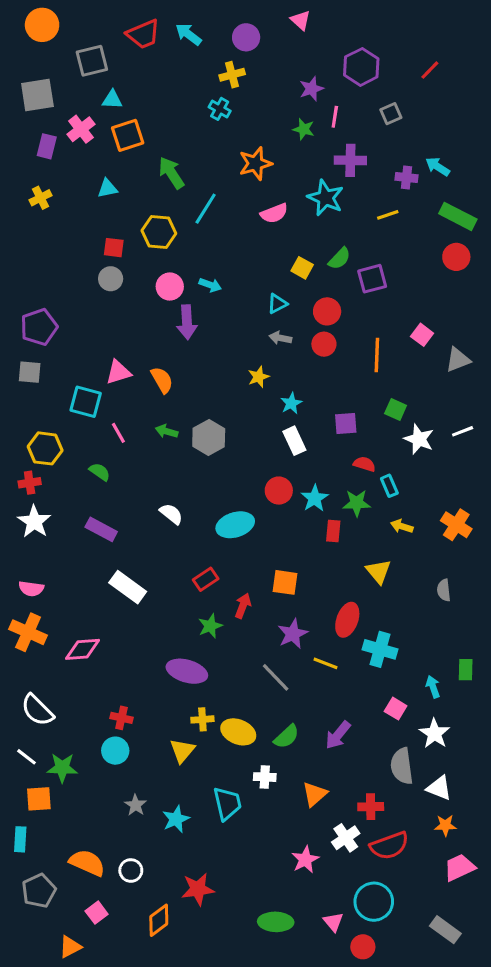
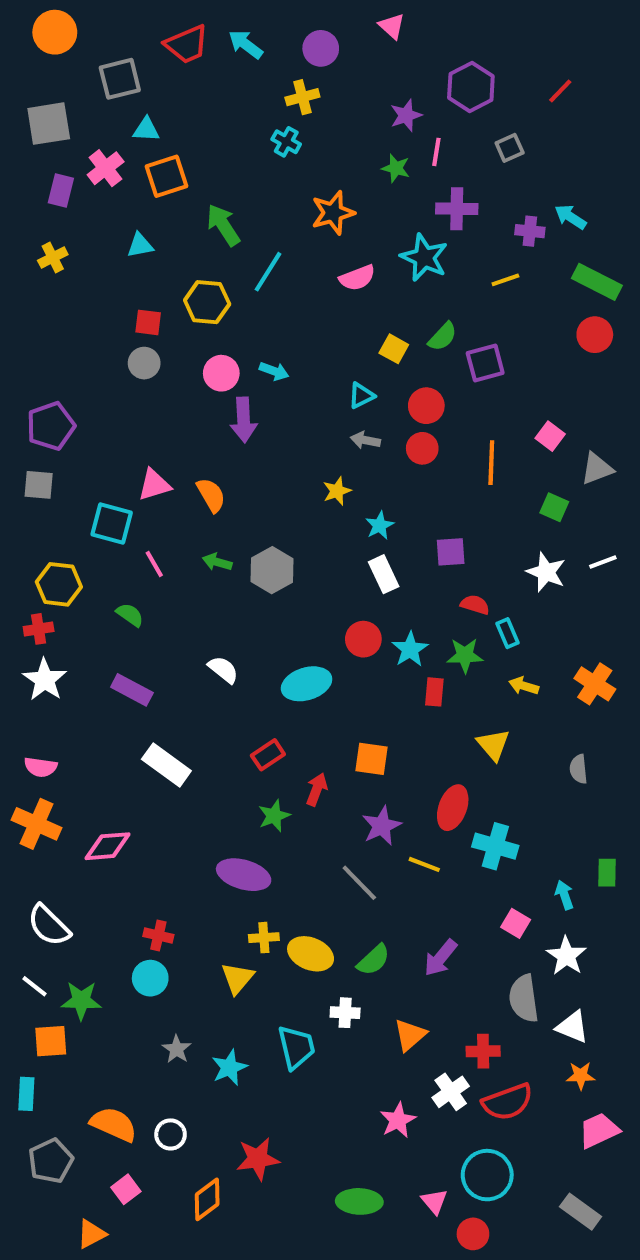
green square: (396, 410) -> (554, 507), moved

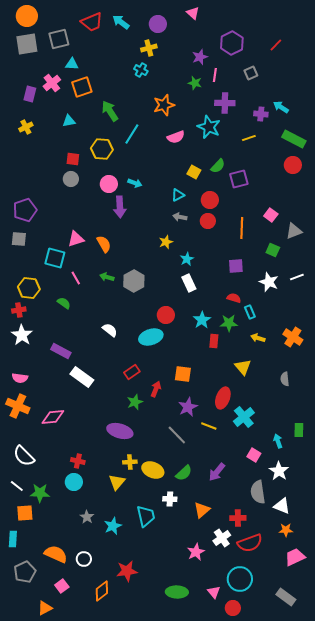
gray square: (49, 124) -> (27, 44), moved
purple square: (451, 552) -> (236, 266), moved
red circle: (363, 639) -> (166, 315), moved
purple rectangle: (132, 690) -> (61, 351), moved
cyan cross: (495, 846) -> (244, 417), turned 35

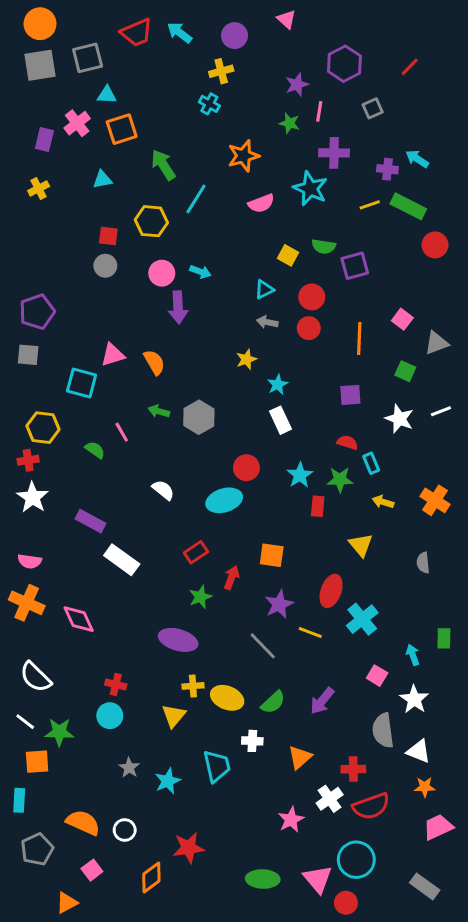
green rectangle: (294, 139) -> (408, 206), moved
green semicircle: (218, 166) -> (324, 246), turned 56
pink line: (76, 278) -> (122, 432), moved
pink diamond: (53, 417) -> (79, 619), turned 70
pink triangle: (214, 592) -> (318, 879), size x1.5

